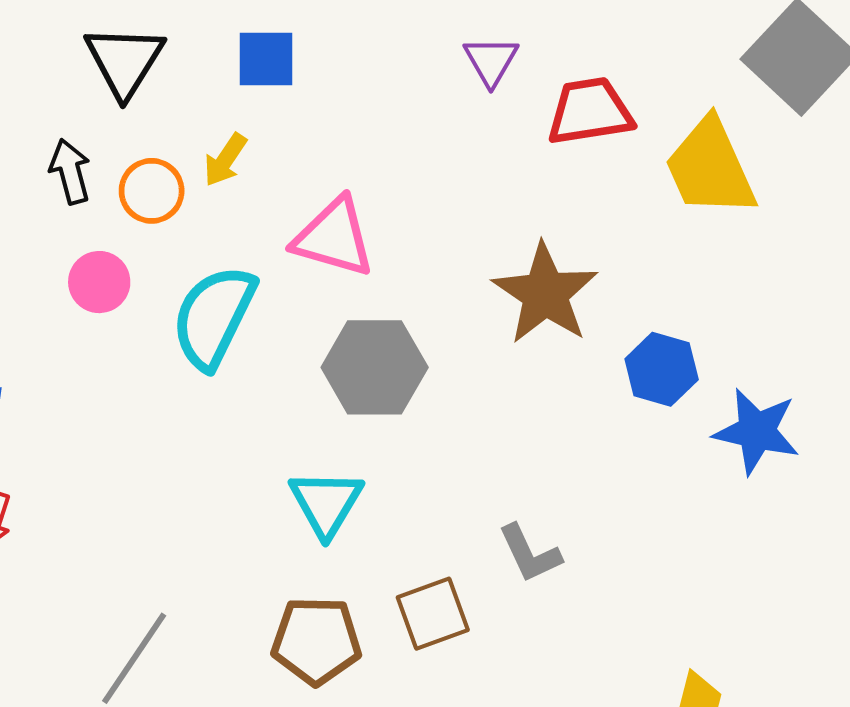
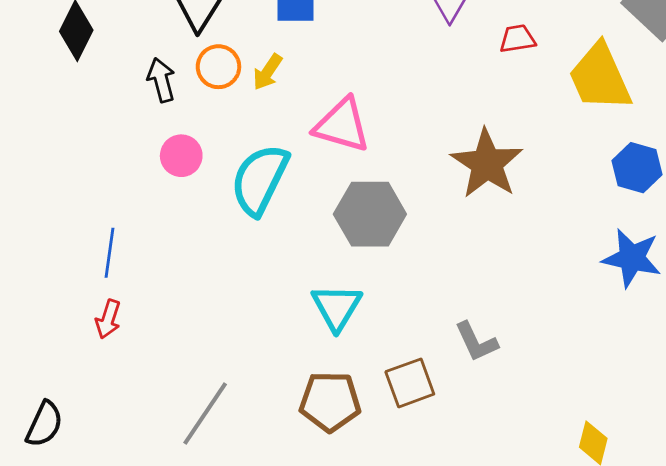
red trapezoid: (590, 111) -> (517, 39), size x0.6
orange circle: (152, 191) -> (218, 67), moved
blue hexagon: (662, 369) -> (637, 168), moved

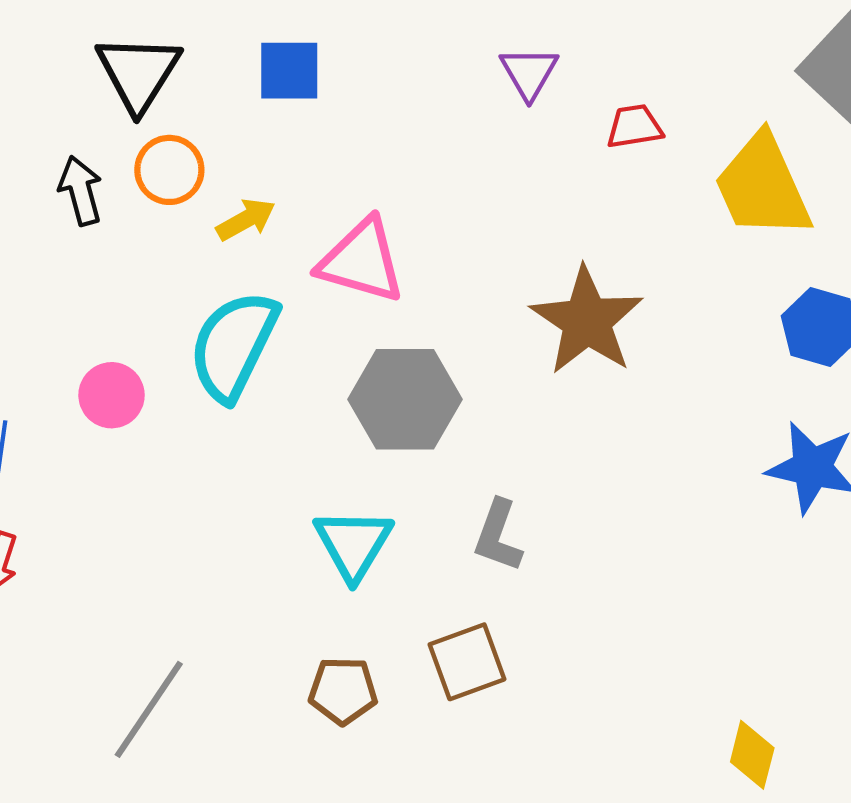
yellow arrow: (268, 72) -> (246, 220), moved, turned -153
pink circle: (181, 156) -> (112, 395), moved
gray L-shape: (476, 342) -> (498, 536), moved, turned 45
brown pentagon: (330, 402) -> (343, 691), size x0.7

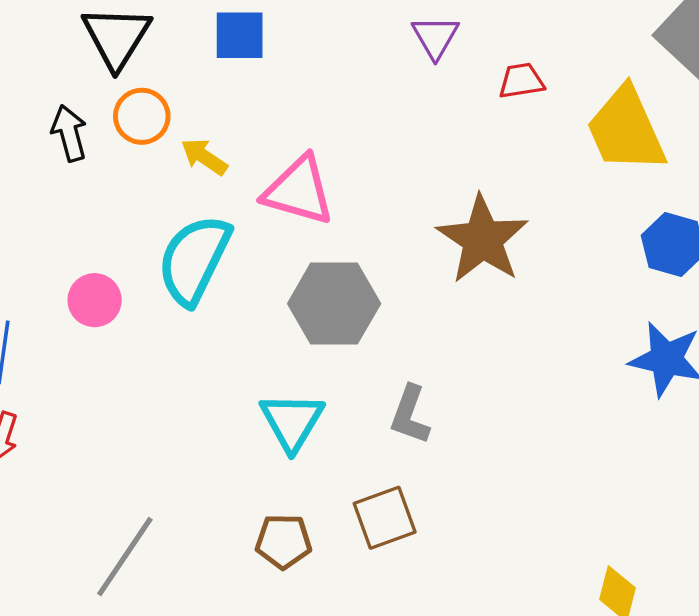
yellow arrow: (246, 220) -> (204, 157), turned -117

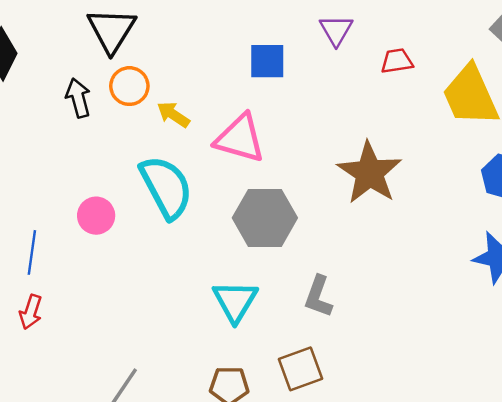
blue square: (240, 35) -> (267, 61), moved
cyan semicircle: (194, 260) -> (166, 187), turned 126

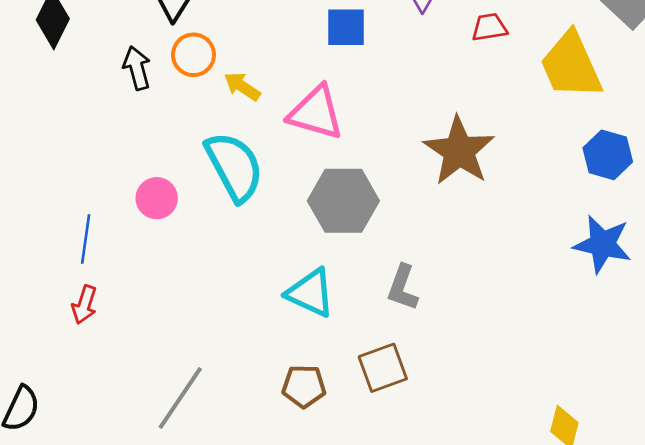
cyan triangle: (235, 301) -> (311, 293), turned -36

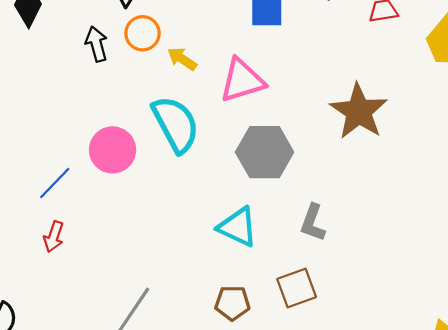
pink triangle: (316, 113) -> (242, 80), turned -33
pink circle: (157, 198) -> (113, 150), size x1.4
blue line: (86, 239) -> (55, 183), turned 36

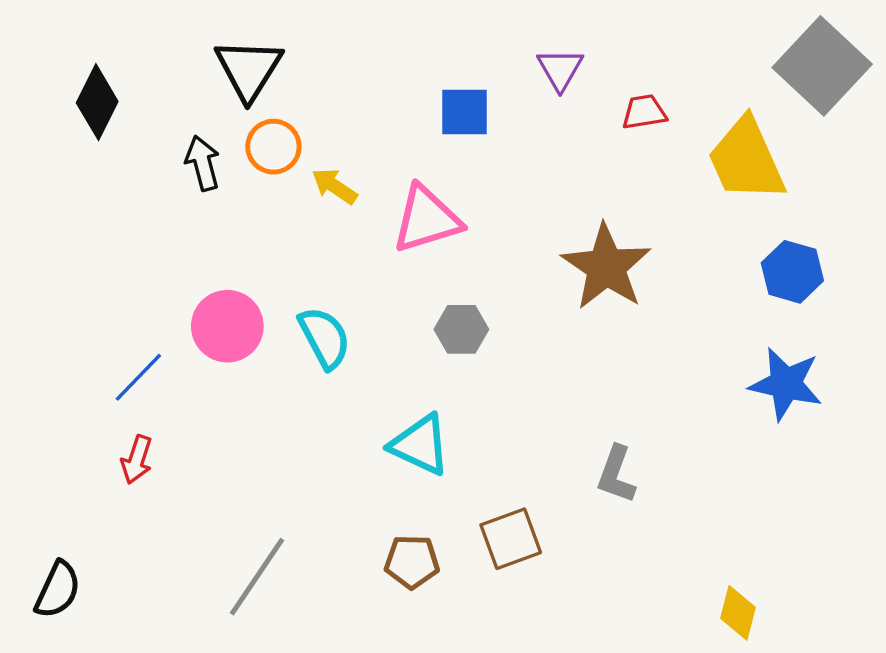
cyan semicircle: (176, 124) -> (325, 338), moved, size x0.7
gray hexagon: (265, 152) -> (461, 329), size x0.6
gray L-shape: (313, 223) -> (616, 474), moved

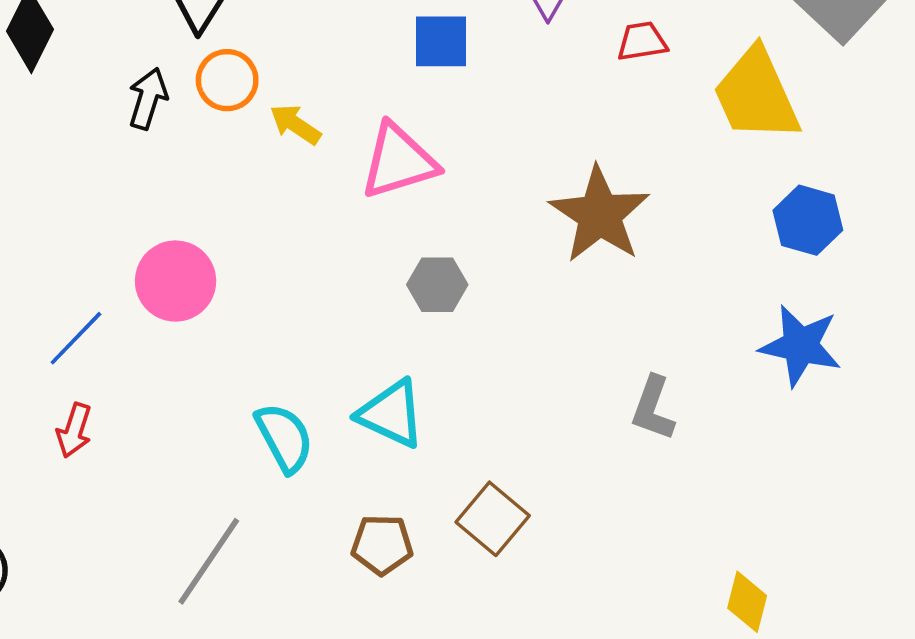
black arrow: (203, 163) -> (148, 99), turned 32
cyan semicircle: (325, 338) -> (284, 438), moved
gray L-shape: (616, 474) -> (653, 408), moved
brown square: (511, 539) -> (493, 519), turned -30

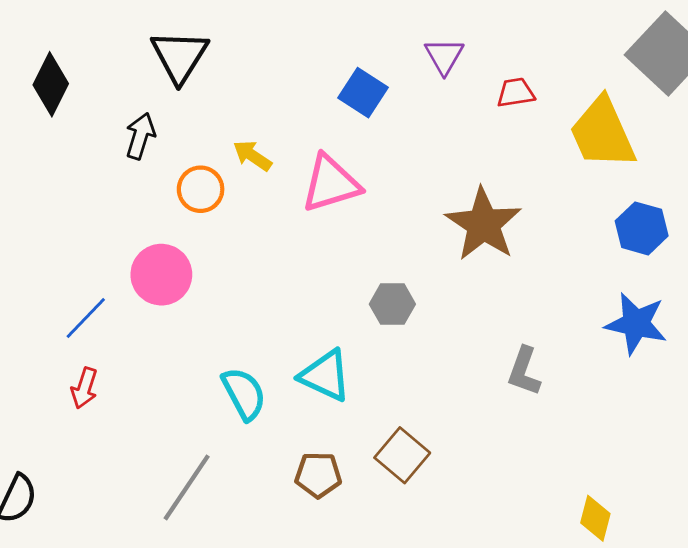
blue square: (441, 41) -> (363, 93), turned 33
orange circle: (227, 80) -> (201, 189), moved
gray hexagon: (437, 285) -> (392, 304), moved

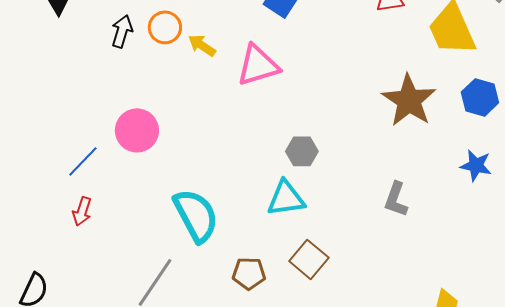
orange circle: (201, 189) -> (165, 27), moved
brown star: (483, 224) -> (409, 100), moved
blue star: (636, 324) -> (476, 165), size x0.7
cyan triangle: (325, 375) -> (286, 198), moved, turned -33
cyan semicircle: (244, 394) -> (196, 215), size x1.4

